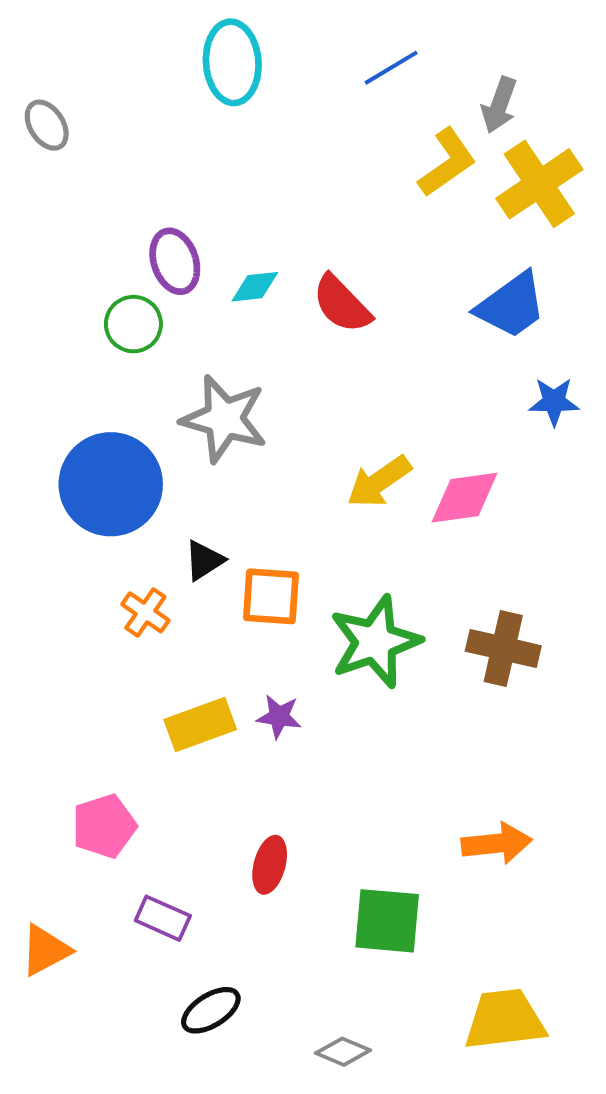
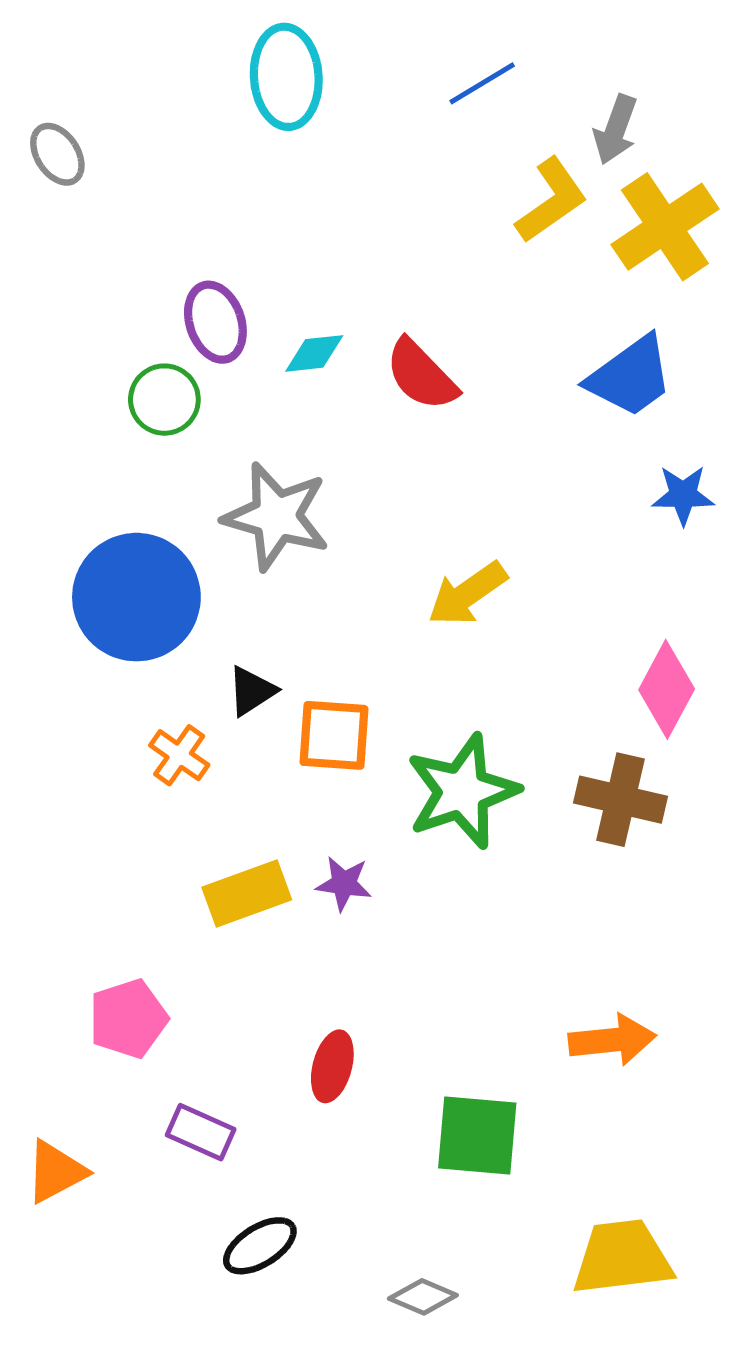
pink diamond: (465, 498) -> (667, 689), moved, turned -54

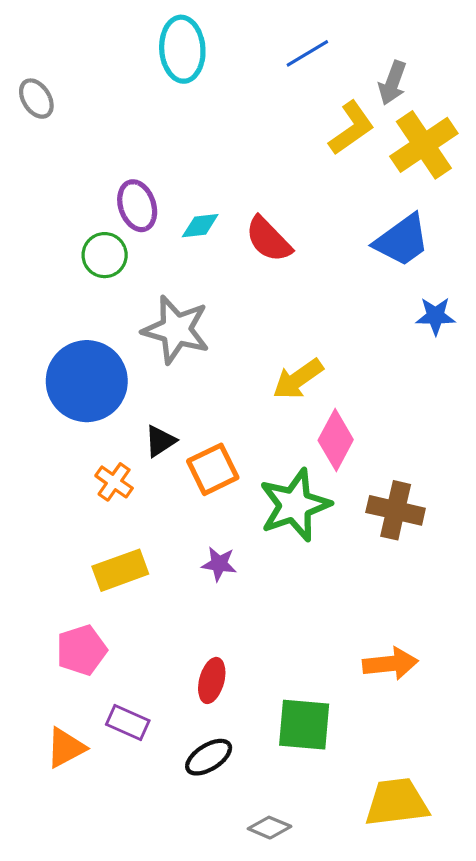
pink diamond: (667, 689) -> (336, 440), moved
orange square: (334, 735) -> (213, 469), turned -30
yellow rectangle: (247, 893) -> (120, 570), moved
orange triangle: (56, 1172) -> (66, 748), moved
black ellipse: (260, 1246) -> (209, 757), moved

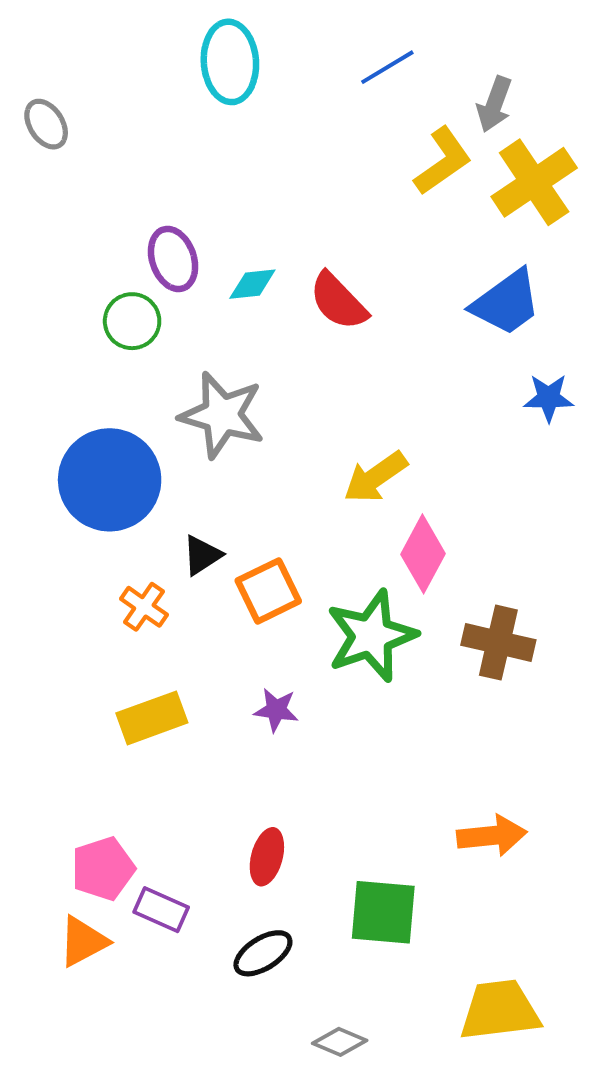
pink pentagon: (81, 650) -> (103, 869), moved

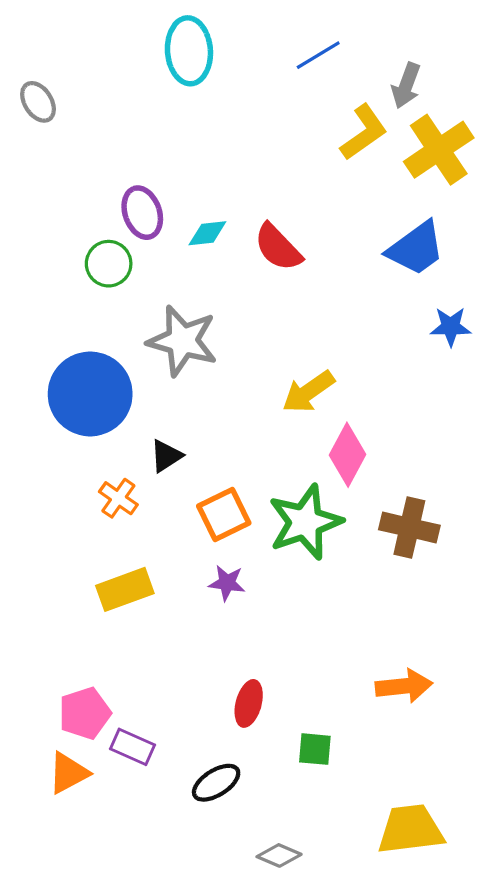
orange square: (268, 591) -> (224, 514), moved
red ellipse: (267, 857) -> (249, 703), moved
green square: (383, 912) -> (315, 749), size x0.6

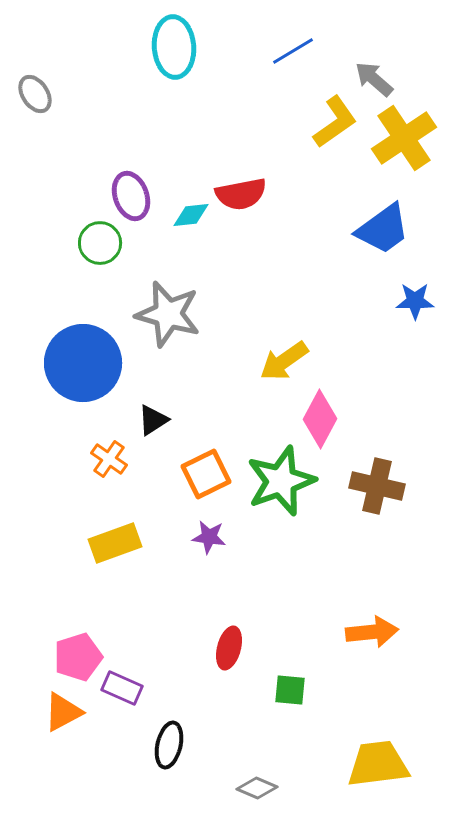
gray arrow: (406, 86) -> (374, 79), turned 111
red semicircle: (278, 247) -> (241, 194), moved, turned -57
black ellipse: (216, 783) -> (169, 745), moved, turned -45

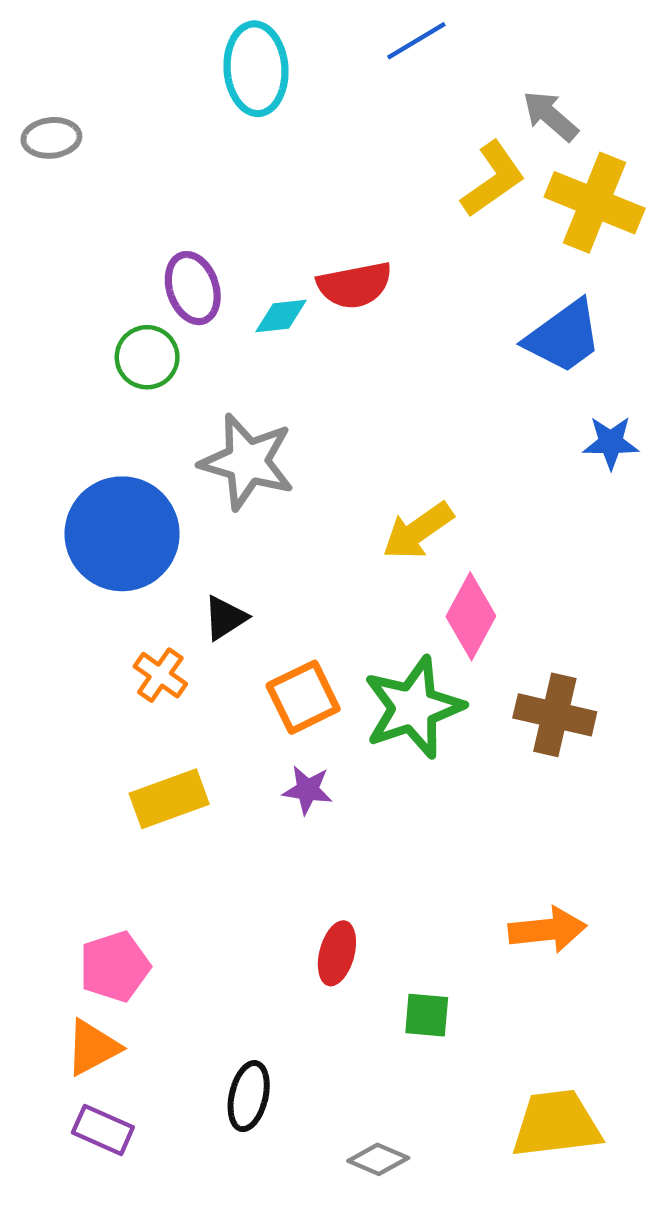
blue line: (293, 51) -> (416, 41), moved
gray ellipse: (35, 94) -> (51, 138), turned -63
yellow cross: (404, 138) -> (595, 203), turned -34
purple rectangle: (122, 688) -> (103, 1130), moved

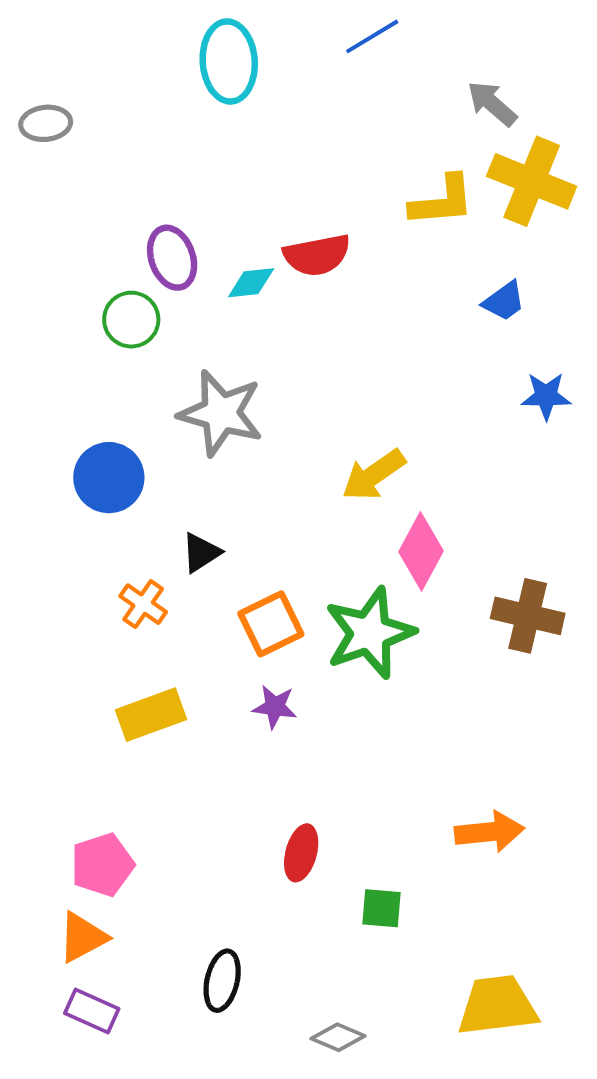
yellow L-shape: (493, 179) -> (442, 201), moved, turned 30
blue trapezoid: (564, 337) -> (504, 301), size x0.6
blue circle: (122, 534) -> (109, 478), size x0.7
brown cross: (555, 715) -> (528, 616), moved

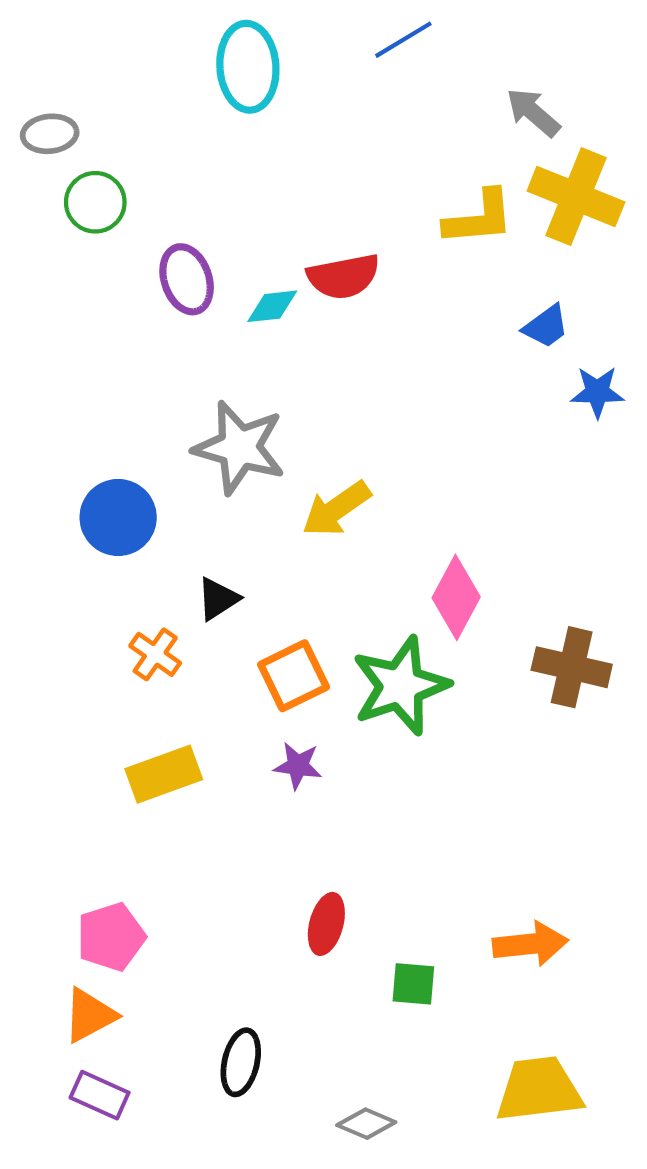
green circle: (131, 320) -> (95, 202), moved
blue star: (546, 396) -> (597, 392), moved
yellow arrow: (374, 475) -> (336, 509), moved
orange arrow: (489, 832) -> (530, 944), moved

